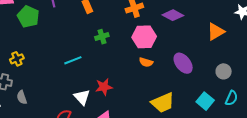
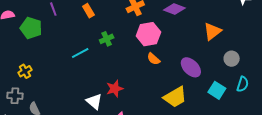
orange triangle: (216, 32) -> (212, 31), moved
cyan line: (73, 60) -> (80, 53), moved
orange semicircle: (146, 62) -> (153, 59), turned 32
purple ellipse: (183, 63) -> (191, 67), moved

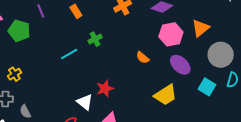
pink hexagon: (148, 34) -> (171, 34), moved
gray circle: (232, 59) -> (221, 55), size x1.6

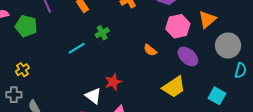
cyan square: (207, 87) -> (217, 96), moved

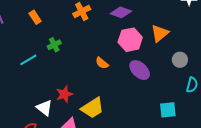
gray circle: (228, 46) -> (180, 60), size x0.6
yellow trapezoid: (174, 87) -> (92, 108), moved
cyan square: (217, 96) -> (168, 110), turned -36

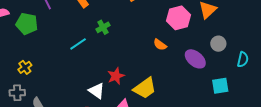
gray circle: (180, 60) -> (218, 44), moved
orange semicircle: (102, 63) -> (160, 45), moved
purple ellipse: (140, 70) -> (195, 59), moved

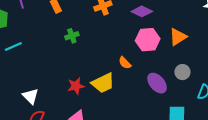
cyan line: (78, 44) -> (13, 47), moved
yellow trapezoid: (145, 88) -> (103, 83), moved
white triangle: (97, 91) -> (30, 96), moved

